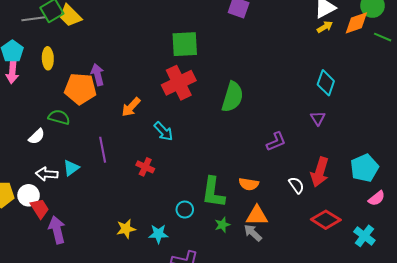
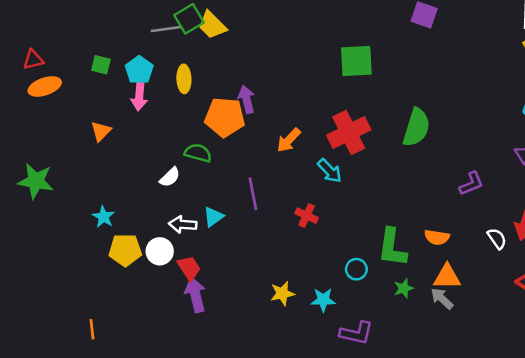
red cross: (179, 83) -> (349, 132), moved
red trapezoid: (40, 209) -> (189, 268), moved

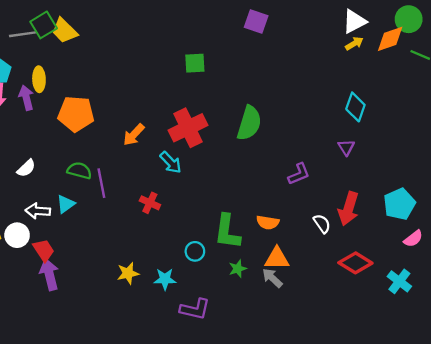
green square: (356, 61) -> (195, 63), size x0.7
purple arrow: (247, 99) -> (26, 98), moved
green semicircle: (198, 153) -> (79, 170), moved

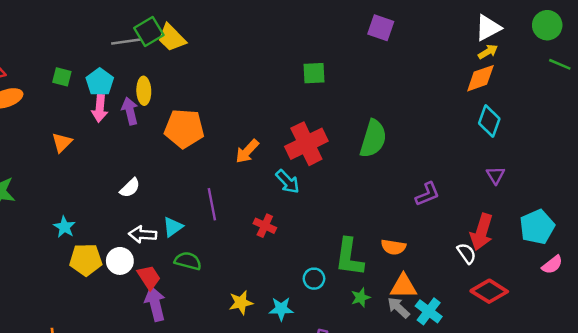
orange diamond: (390, 39) -> (480, 78), moved
purple triangle: (346, 147) -> (496, 175), moved
green semicircle: (79, 170) -> (188, 261), moved
white semicircle: (322, 224) -> (467, 253), moved
cyan cross: (399, 281) -> (429, 311), moved

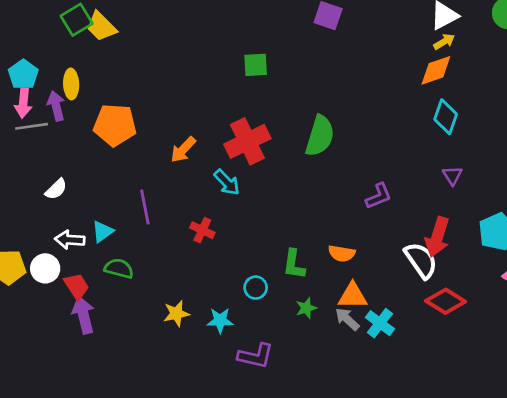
gray line: (126, 42) -> (31, 126), moved
white semicircle: (467, 253) -> (421, 260), size x1.6
green L-shape: (349, 257) -> (294, 264), size x0.7

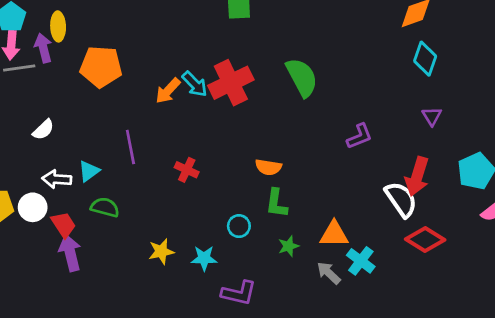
green semicircle: (320, 136) -> (302, 77), turned -45
cyan arrow: (227, 182) -> (195, 84), moved
orange semicircle: (342, 253) -> (268, 167), moved
gray arrow: (347, 319) -> (329, 273), moved

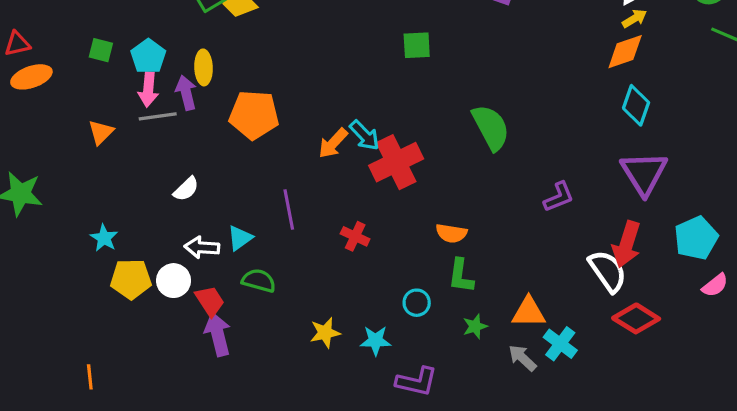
red cross: (231, 83) -> (396, 162), moved
purple triangle: (432, 116) -> (644, 173), size x2.0

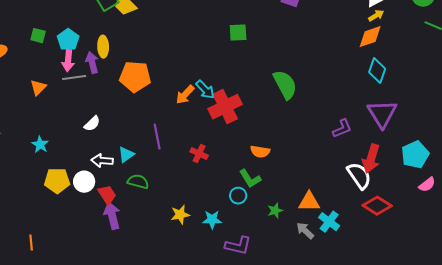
purple L-shape: (559, 197) -> (342, 129), moved
cyan star: (104, 238) -> (40, 145), moved
green L-shape: (461, 276) -> (250, 179), moved, turned -40

